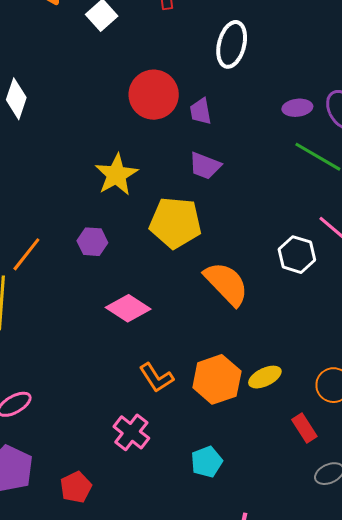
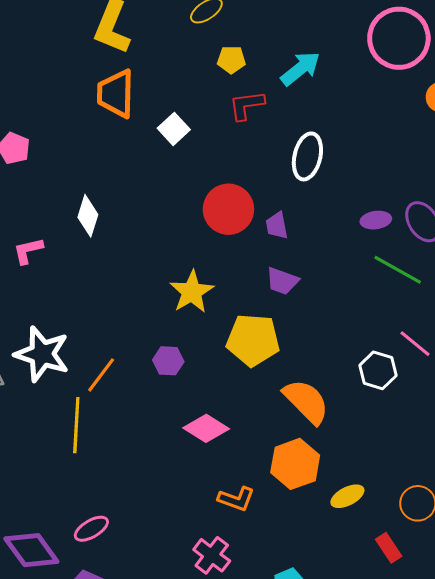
orange L-shape: (156, 378) -> (236, 499), turned -36
orange hexagon: (217, 379) -> (295, 464), moved

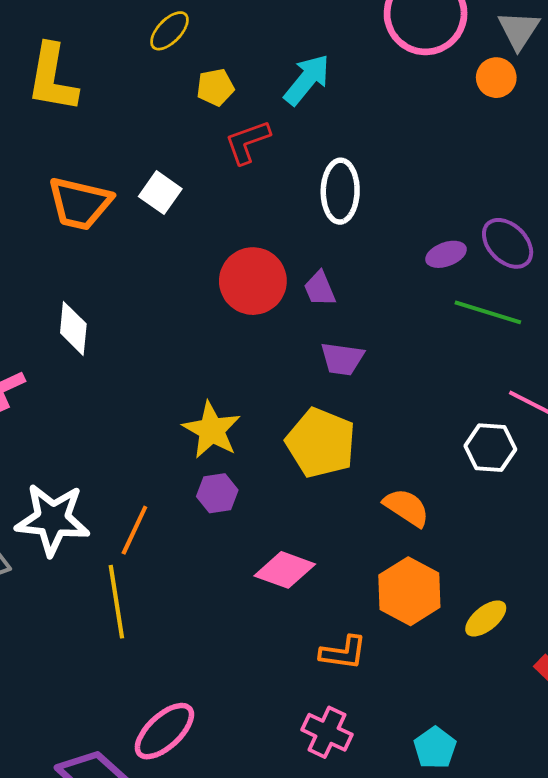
orange trapezoid: (116, 94) -> (80, 203), moved, turned -66
yellow star: (192, 292) -> (212, 430), moved
yellow pentagon: (253, 340) -> (321, 443), turned 30
orange semicircle: (306, 401) -> (406, 507), size x0.7
pink ellipse: (91, 529) -> (164, 731), size x1.4

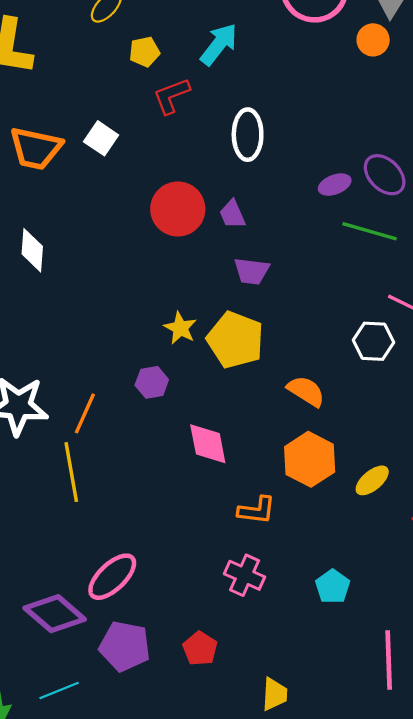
yellow star: (212, 430) -> (180, 328), moved, size x0.7
pink diamond: (285, 570) -> (208, 444), turned 60

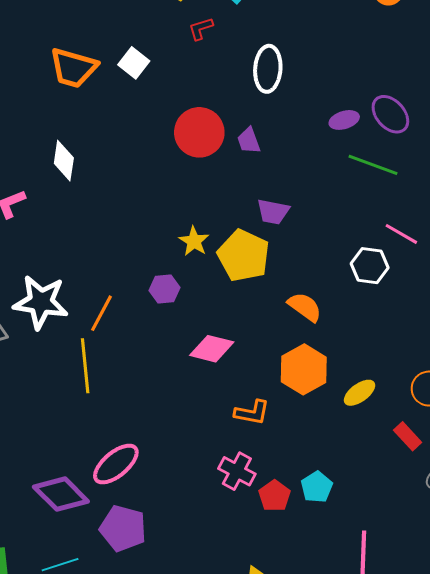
red L-shape: (171, 96) -> (201, 29), size x0.7
purple trapezoid: (252, 271) -> (273, 212), moved
pink diamond: (208, 444) -> (212, 349), turned -69
red pentagon: (200, 649) -> (275, 496), moved

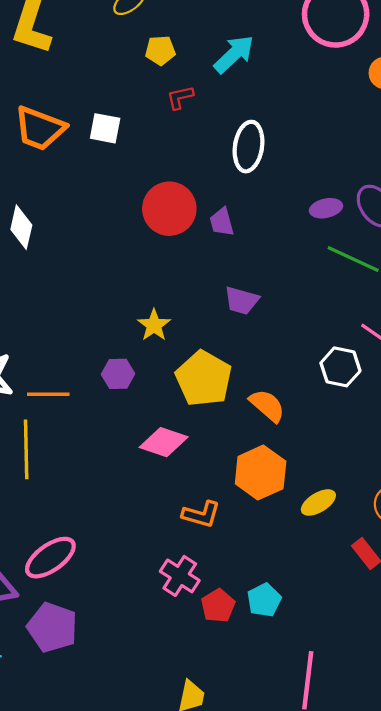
white square: (134, 63) -> (105, 128), turned -32
yellow pentagon: (244, 256) -> (204, 378), moved
orange line: (101, 313) -> (48, 394), turned 57

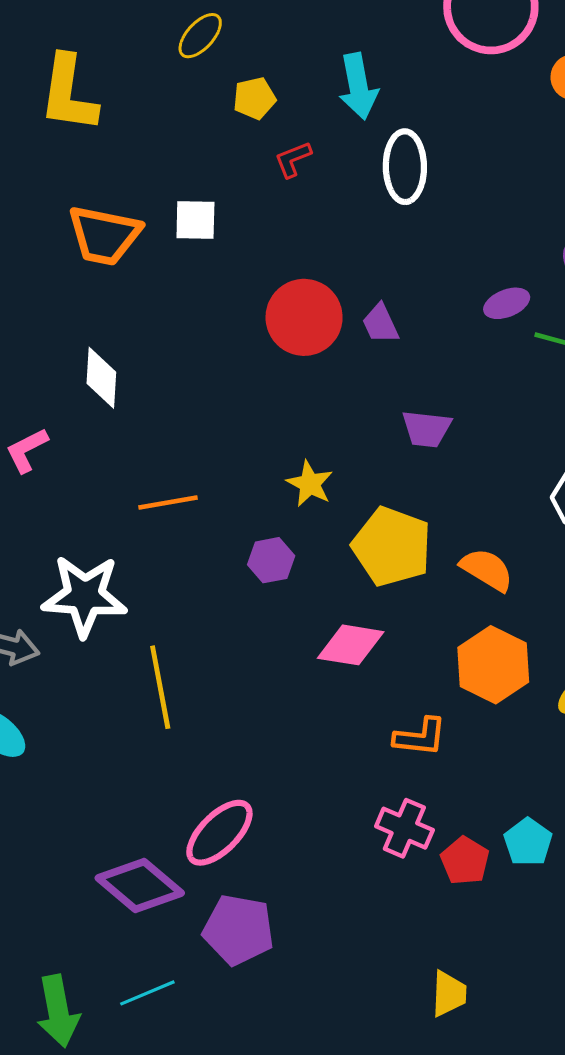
cyan arrow: (234, 54) -> (358, 86), turned 132
white ellipse: (249, 147) -> (405, 167), moved
purple ellipse: (326, 208) -> (507, 303), moved
orange line: (48, 394) -> (168, 502), moved

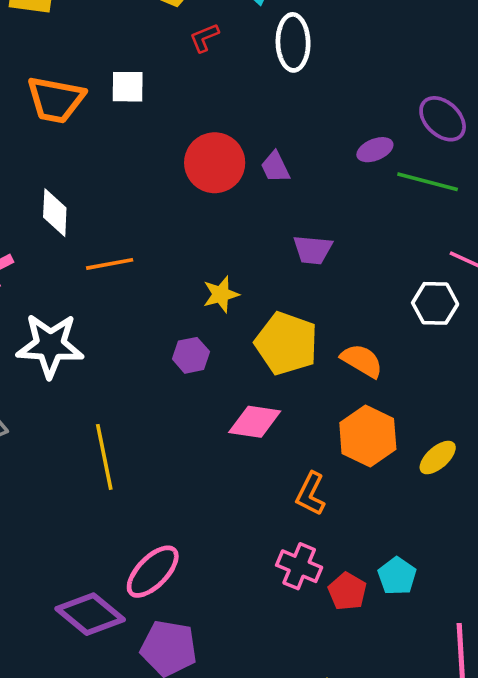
yellow star: (310, 484) -> (221, 294), turned 30
orange line: (168, 502) -> (110, 264), moved
white star: (85, 596) -> (50, 345), moved
orange L-shape: (420, 737) -> (311, 494), turned 111

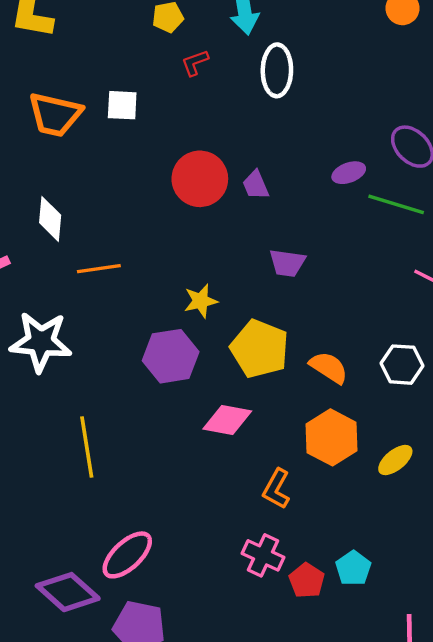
white hexagon: (435, 303) -> (402, 365), moved
purple hexagon: (191, 355) -> (171, 356), size x1.6

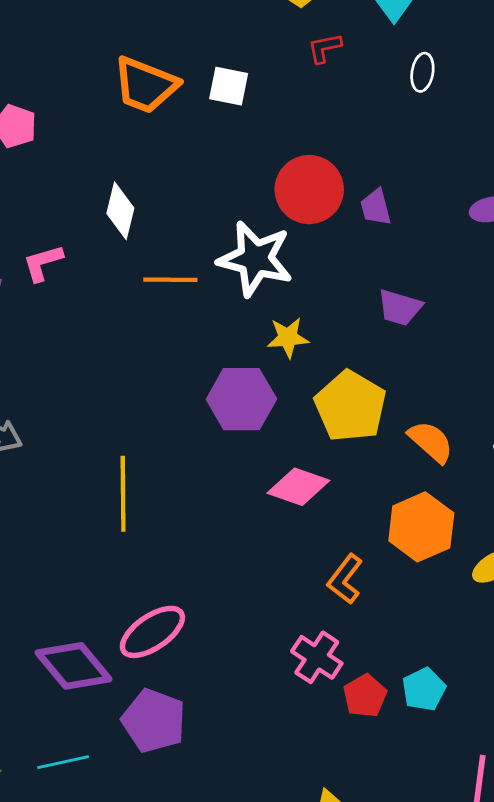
white ellipse: (277, 70) -> (422, 72), size x0.6
white star: (41, 342) -> (255, 259), moved

